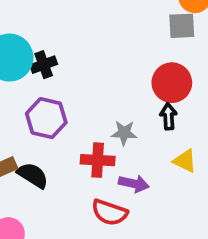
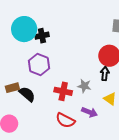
gray star: (124, 133) -> (84, 86), moved
purple arrow: (134, 184) -> (90, 112), moved

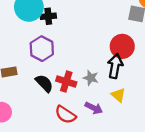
black arrow: (105, 74) -> (115, 66), size x1.5
black semicircle: (27, 94) -> (44, 83), moved

